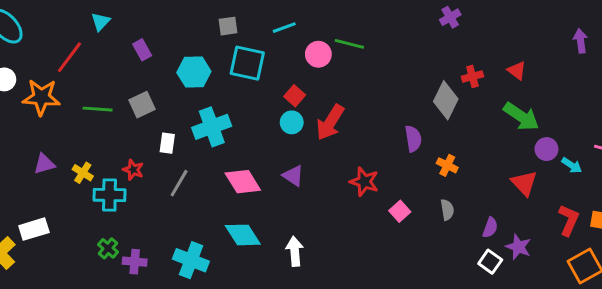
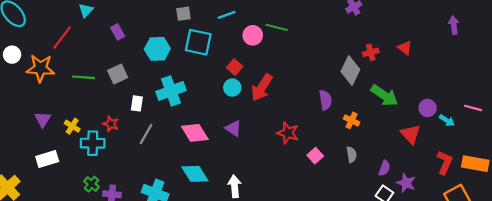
green arrow: (521, 116) -> (384, 95), moved
purple triangle: (44, 164) -> (43, 119), turned -42
white rectangle: (34, 229) -> (47, 159), moved

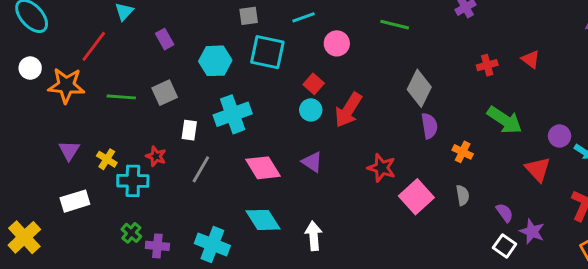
green line: (277, 27) -> (395, 25), moved
gray diamond: (350, 71) -> (419, 88), moved
pink square: (315, 156) -> (416, 197), size x1.6
purple semicircle: (384, 168) -> (505, 213), turned -56

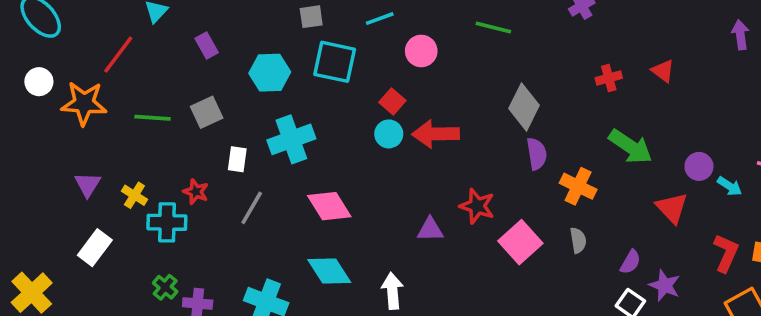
red arrow: (348, 110) -> (436, 134), turned 57
orange cross: (463, 152) -> (578, 186), size x1.4
purple triangle: (312, 162) -> (430, 230), moved, turned -35
white rectangle: (75, 201) -> (95, 248), turned -36
purple semicircle: (505, 213) -> (630, 262), turned 66

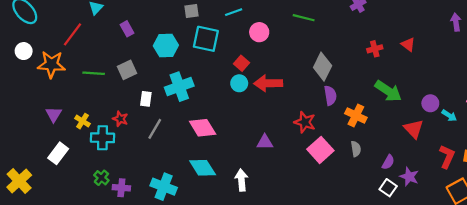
red star: (477, 206) -> (305, 122), moved

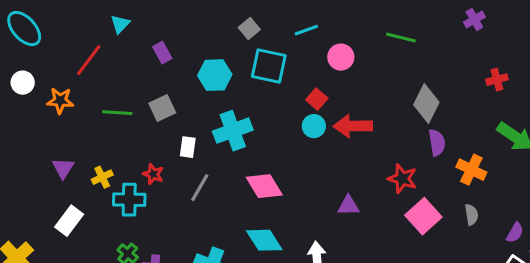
gray square: (191, 11) -> (249, 29), turned -32
orange star: (51, 64) -> (60, 101), size x0.7
yellow cross: (83, 121) -> (102, 177), turned 32

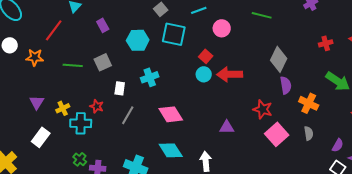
cyan cross: (233, 131) -> (150, 77), size x0.7

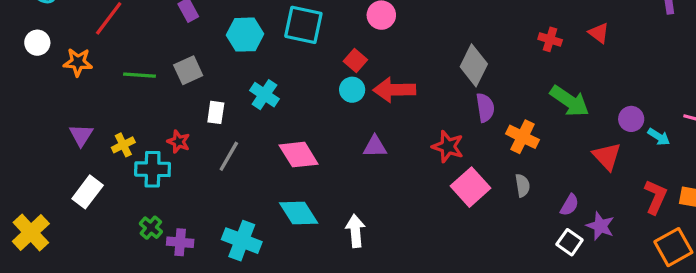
red cross: (326, 43) -> (550, 39), turned 32
cyan cross: (150, 77) -> (264, 95), turned -36
purple triangle: (227, 127) -> (375, 147), moved

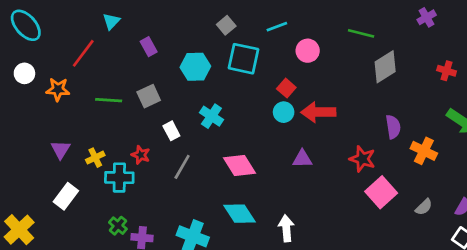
gray diamond: (474, 65) -> (385, 67), moved, turned 32
white rectangle: (216, 112) -> (171, 131), turned -36
gray semicircle: (522, 185) -> (424, 207), moved, turned 54

